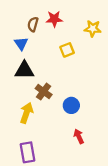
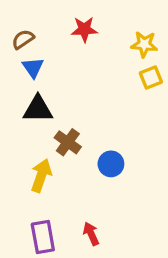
brown semicircle: (33, 24) -> (23, 39), moved, turned 40
yellow square: (67, 50) -> (151, 77), moved
red arrow: (79, 136) -> (91, 234), moved

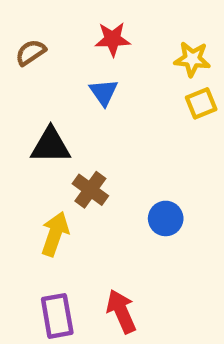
blue triangle: (33, 68) -> (104, 92), moved
blue circle: (111, 164) -> (166, 218), moved
red arrow: (91, 234) -> (121, 311), size x1.4

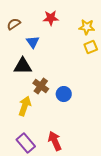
blue triangle: (104, 92) -> (33, 42), moved
blue circle: (166, 218) -> (64, 94), moved
purple rectangle: (57, 316) -> (26, 143), turned -30

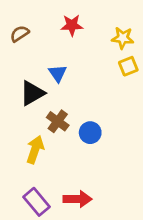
blue triangle: (33, 42) -> (58, 73), moved
black triangle: (23, 66) -> (32, 93), turned -30
red arrow: (55, 141) -> (77, 199), turned 114

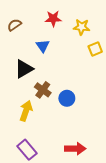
yellow star: (123, 38) -> (82, 27), moved
blue triangle: (58, 73) -> (43, 46), moved
red arrow: (77, 199) -> (75, 149), moved

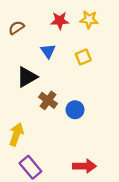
yellow star: (82, 27) -> (89, 19), moved
yellow square: (95, 49) -> (83, 57), moved
yellow arrow: (26, 111) -> (16, 134), moved

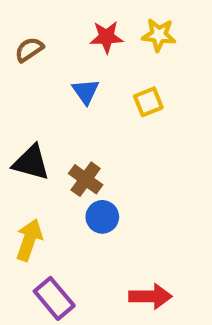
black triangle: (27, 77) -> (31, 162), moved, turned 45
blue circle: (75, 110) -> (102, 217), moved

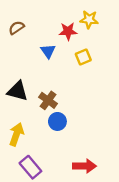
red star: (106, 37) -> (68, 31), moved

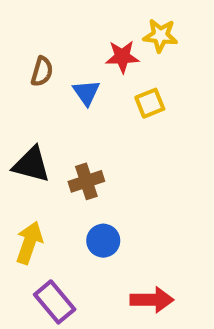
brown semicircle: (16, 28) -> (42, 71), moved, turned 140
brown cross: (48, 100) -> (86, 181), turned 36
blue circle: (57, 121) -> (103, 241), moved

